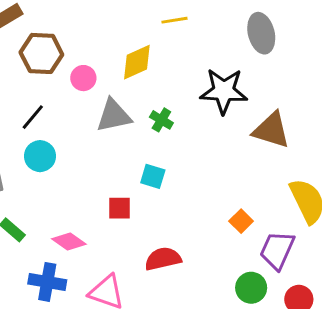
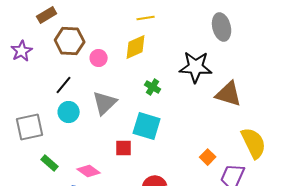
yellow line: (174, 20) -> (146, 18), moved
gray triangle: (114, 116) -> (105, 103), moved, turned -32
cyan square: (153, 176) -> (147, 126), size x1.6

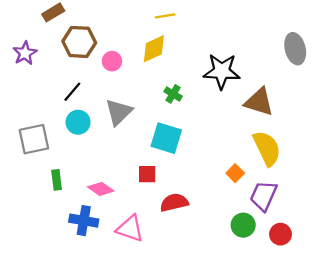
gray ellipse: (222, 27) -> (295, 49), moved
yellow semicircle: (254, 143) -> (267, 148), moved
red square: (124, 148) -> (147, 174), moved
green rectangle: (50, 163) -> (57, 180), turned 42

